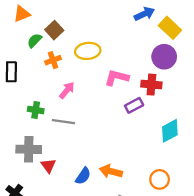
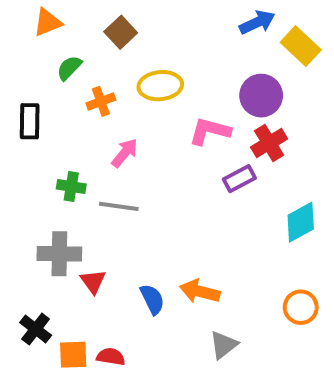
brown square: (54, 30) -> (121, 32), moved
purple circle: (164, 57) -> (261, 96), moved
red cross: (151, 85) -> (269, 143), turned -36
blue semicircle: (83, 176) -> (152, 299), turned -60
orange circle: (160, 179) -> (301, 307), moved

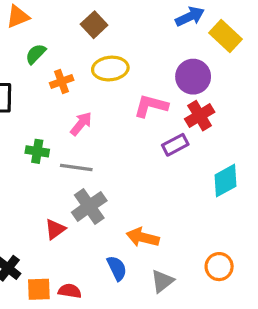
brown square: (121, 32) -> (94, 25), moved
gray cross: (59, 254) -> (89, 206), moved, turned -36
red triangle: (93, 281) -> (55, 229), turned 30
blue semicircle: (152, 299) -> (117, 268), moved
orange circle: (301, 307) -> (219, 267), moved

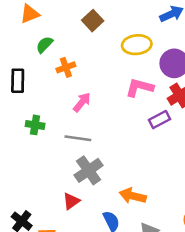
yellow ellipse: (110, 69) -> (137, 45), moved
green cross: (37, 151) -> (35, 125), moved
red triangle: (55, 229) -> (71, 201), moved

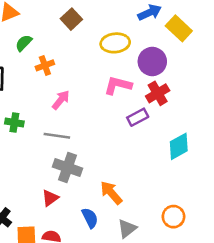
gray cross: (89, 170) -> (67, 168), turned -36
orange arrow: (133, 196) -> (111, 193), turned 35

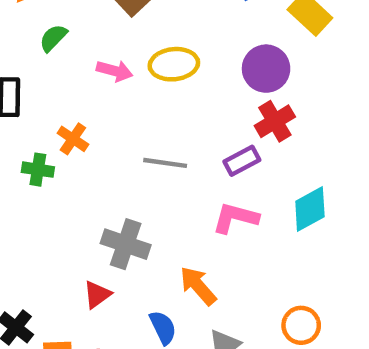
yellow ellipse: (115, 43) -> (174, 64), moved
orange cross: (45, 65) -> (73, 139), moved, turned -36
pink L-shape: (118, 85) -> (235, 218), moved
pink arrow: (61, 100) -> (115, 71), moved, turned 66
gray line: (57, 136) -> (165, 163), moved

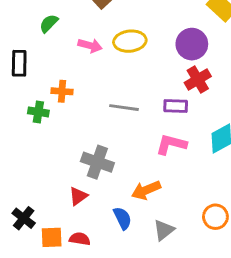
orange cross: (73, 139) -> (62, 91), turned -30
purple rectangle: (242, 161) -> (176, 106), turned 30
orange arrow: (198, 286) -> (146, 190), turned -72

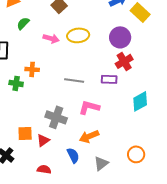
pink L-shape: (171, 144) -> (89, 107), moved
orange square: (52, 237) -> (25, 133), moved

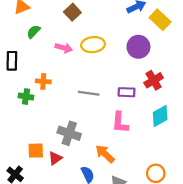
red cross: (124, 61) -> (154, 80), moved
pink L-shape: (89, 107) -> (120, 122), moved, turned -100
orange arrow: (89, 136) -> (105, 154), turned 66

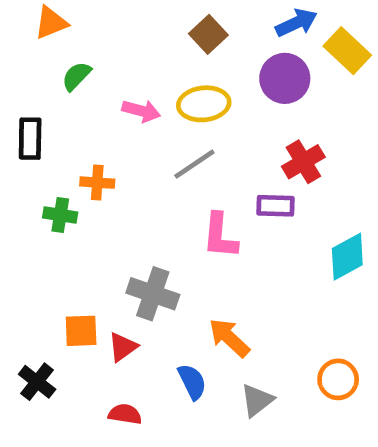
brown square: (72, 12) -> (208, 34), moved
purple circle: (138, 47) -> (285, 78), moved
red cross: (154, 80) -> (303, 162), moved
gray line: (89, 93) -> (194, 164), moved, turned -42
pink L-shape: (120, 122) -> (220, 236), moved

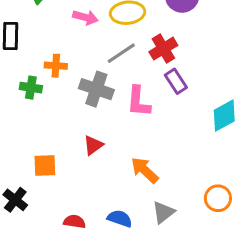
red cross: (303, 162) -> (163, 49), moved
purple rectangle: (276, 206) -> (176, 81), turned 55
gray cross: (153, 294) -> (96, 89), moved
red triangle: (123, 347) -> (93, 145), moved
blue semicircle: (192, 382) -> (120, 219), moved, turned -45

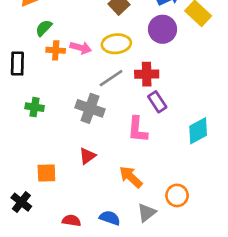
red cross: (163, 49) -> (147, 74), turned 30
orange cross: (56, 66) -> (56, 50), moved
pink L-shape: (138, 102) -> (137, 130), moved
orange circle: (218, 198) -> (177, 195), moved

